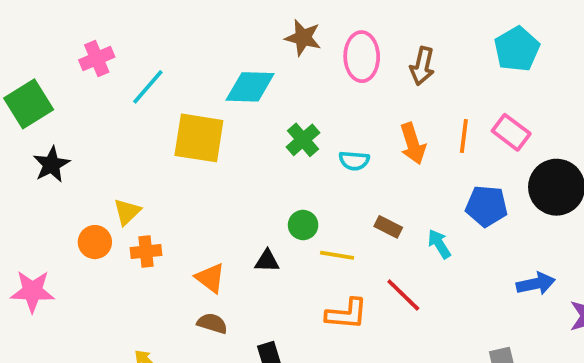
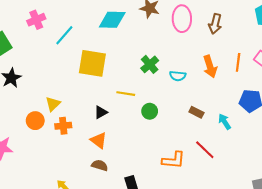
cyan diamond: (250, 87) -> (112, 20), moved
yellow line: (337, 255) -> (126, 94), moved
black triangle: (267, 261) -> (101, 112), moved, turned -32

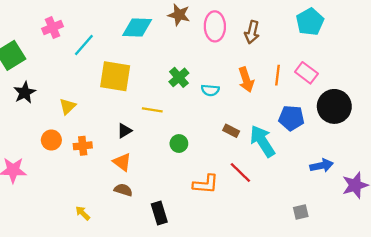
yellow triangle: (53, 104) -> (68, 106), moved
green circle: (150, 111) -> (179, 144), moved
cyan arrow: (225, 122) -> (262, 141), size x1.8

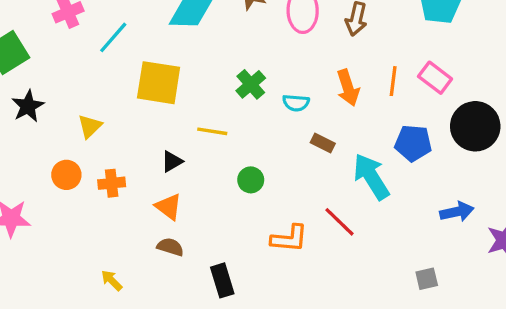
brown rectangle: (231, 131) -> (323, 143), moved

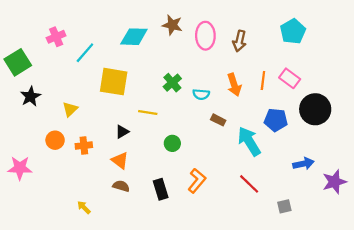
red line: (340, 222) -> (249, 184), moved
orange L-shape: (289, 239) -> (197, 181), turned -55
black rectangle: (222, 280) -> (161, 189), moved

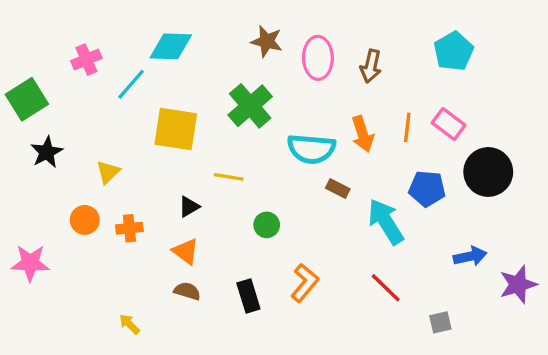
cyan diamond: (134, 37) -> (171, 46), moved
green cross: (172, 83) -> (250, 106), moved, size x1.5
cyan semicircle: (201, 94) -> (311, 149), size x1.8

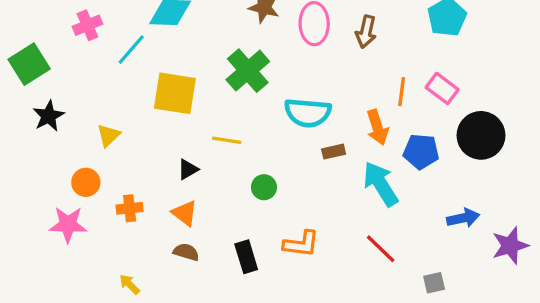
orange arrow: (363, 134) -> (377, 127), moved
brown rectangle: (338, 189) -> (334, 152), turned -40
orange cross: (129, 228) -> (130, 208), moved
pink star: (30, 263) -> (68, 224), moved
orange L-shape: (305, 283) -> (301, 244), turned 57

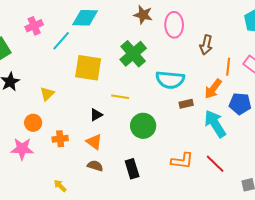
brown arrow: (366, 32) -> (206, 45), moved
orange arrow: (377, 127) -> (213, 89), turned 55
green circle: (264, 187) -> (143, 126), size x1.6
orange L-shape: (301, 244) -> (182, 161), moved

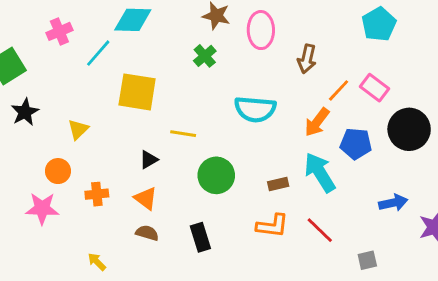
green cross: (133, 54) -> (205, 56), moved, size x0.6
orange line: (228, 67) -> (339, 90), turned 36
brown rectangle: (186, 104) -> (278, 184), moved

